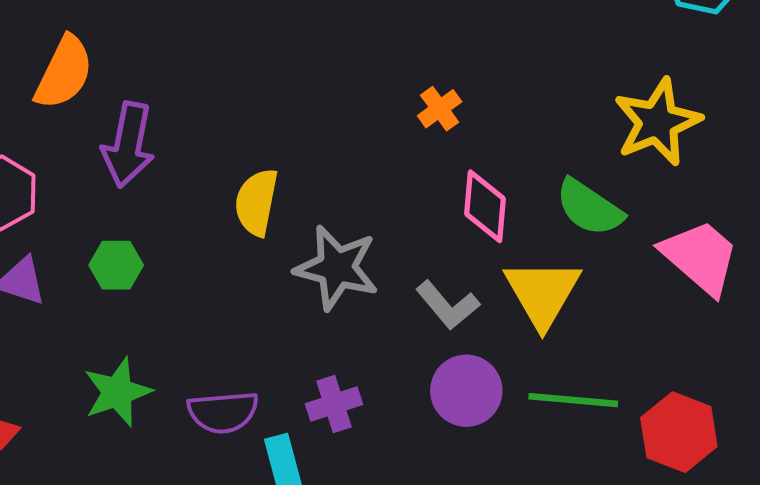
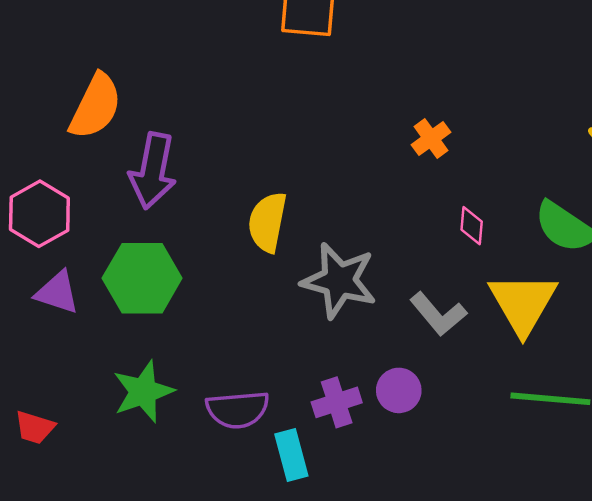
pink diamond: (485, 206) -> (472, 226), size x0.6
green hexagon: (116, 265) -> (142, 278), size x1.6
purple circle: (466, 391) -> (399, 390), moved, size x0.7

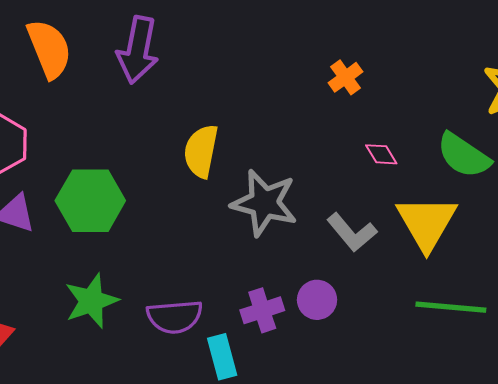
orange semicircle: (96, 106) -> (49, 49), turned -48
purple arrow: (153, 171) -> (138, 50), moved
pink diamond: (472, 226) -> (381, 154), turned -36

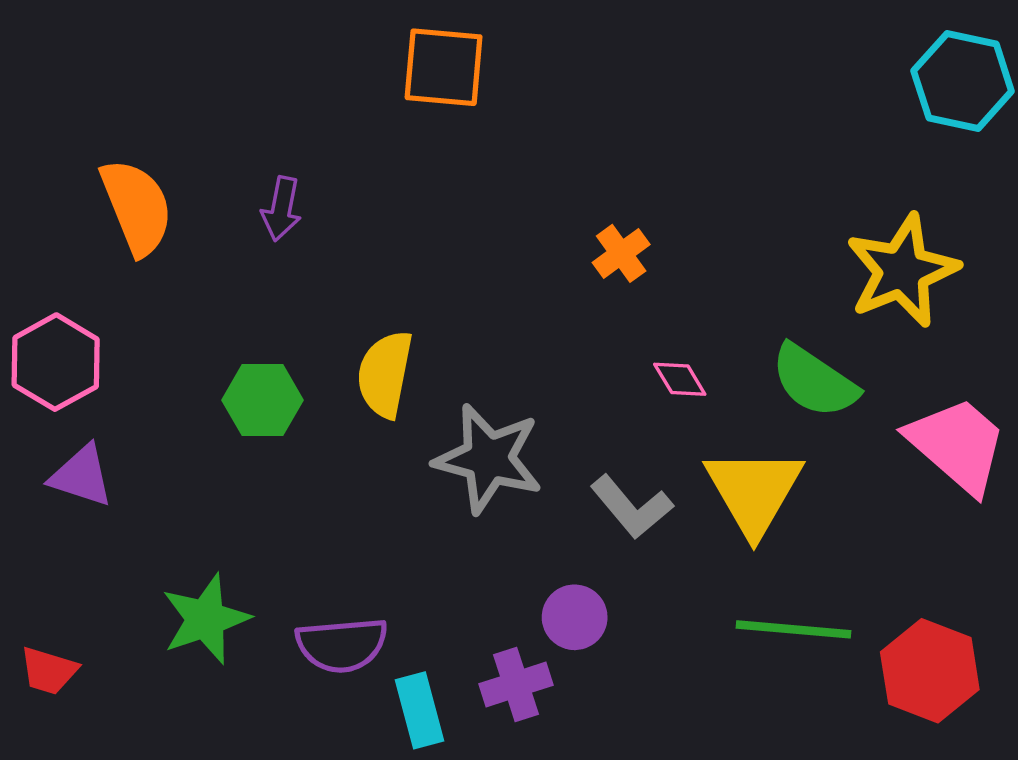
purple arrow: (138, 50) -> (281, 209), size x0.6
green hexagon: (90, 201) -> (263, 400), moved, size x0.7
purple cross: (262, 310) -> (516, 685), moved

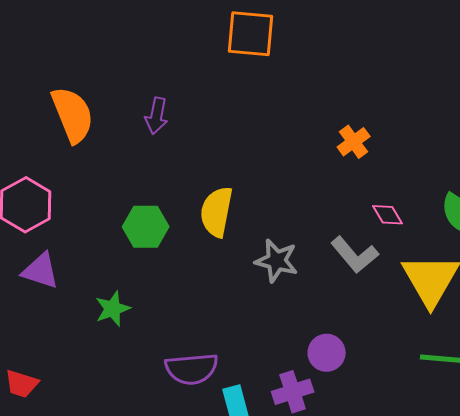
gray star: (488, 459) -> (277, 261), size x0.7
gray L-shape: (632, 507) -> (355, 255), moved
green star: (206, 619) -> (113, 309), moved, size x0.7

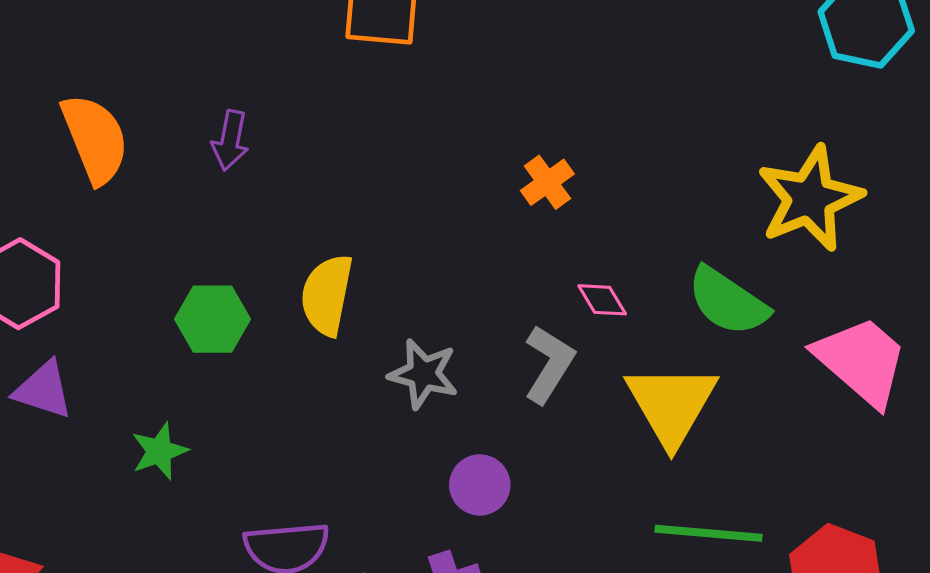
gray L-shape: (355, 255) -> (549, 364), turned -108
purple circle: (327, 353) -> (480, 485), moved

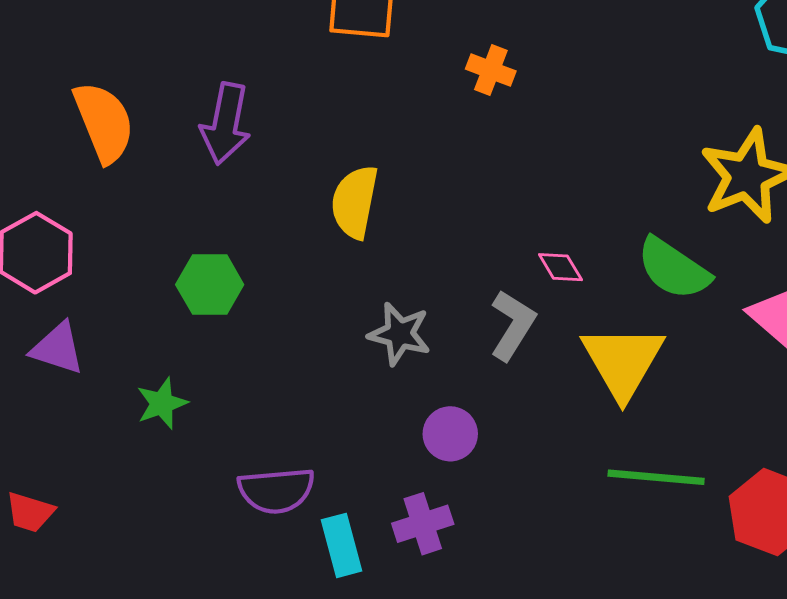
purple arrow: (230, 140) -> (226, 124), size x1.5
orange cross: (547, 182) -> (491, 70), moved, turned -33
yellow semicircle: (327, 295) -> (355, 202), moved

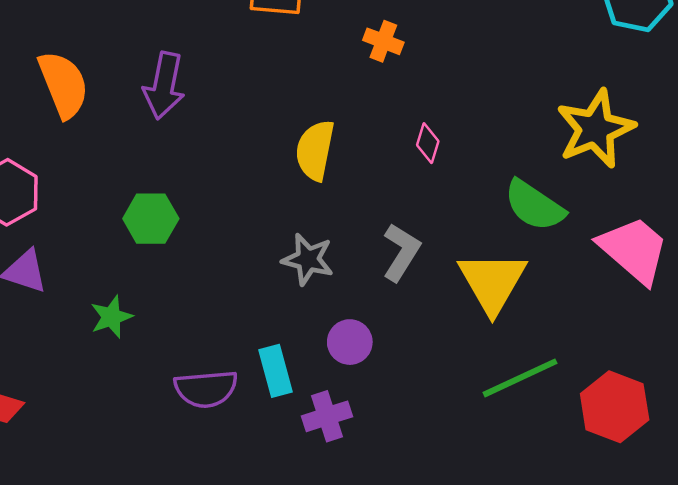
yellow semicircle: (355, 202) -> (315, 150), moved
pink diamond: (560, 267) -> (428, 143), moved, turned 48
green line: (656, 477) -> (520, 378), turned -30
cyan rectangle: (342, 545) -> (275, 371), moved

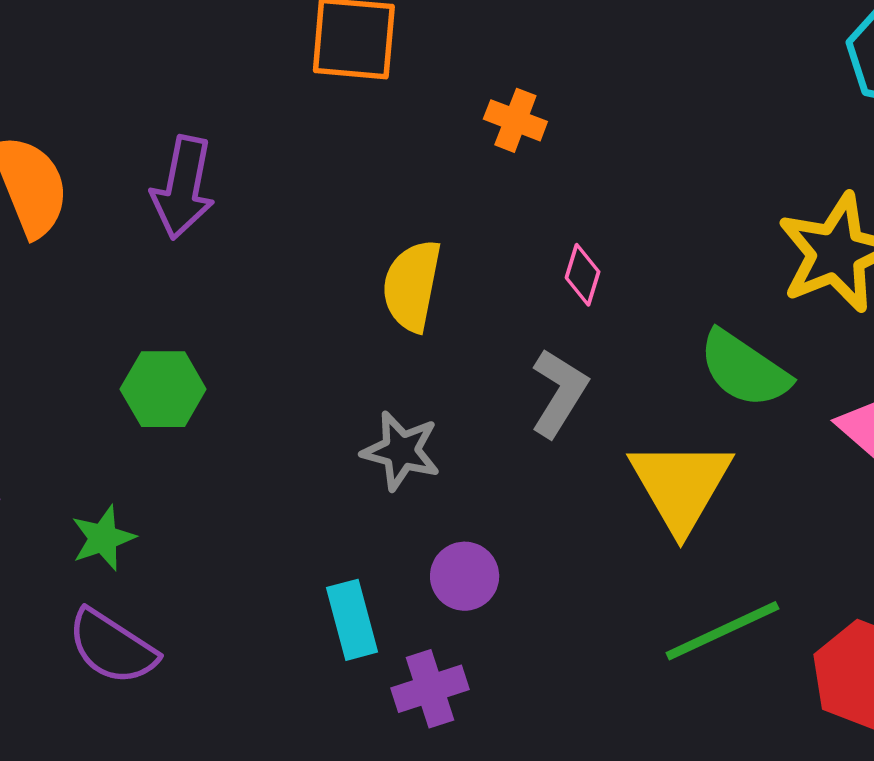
gray L-shape: (401, 252) -> (559, 393), moved
purple semicircle: (206, 389) -> (112, 647), moved, turned 38

